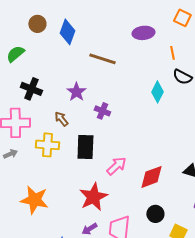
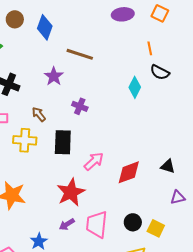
purple ellipse: (143, 33) -> (123, 14), moved
purple star: (76, 92) -> (54, 76), moved
black circle: (155, 214) -> (133, 222), moved

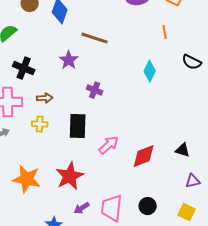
black semicircle: (160, 72) -> (192, 62), moved
brown arrow: (39, 114) -> (45, 98), moved, turned 126
yellow cross: (25, 140) -> (40, 124), size x0.7
red star: (71, 192) -> (70, 176), moved
yellow square: (156, 228) -> (187, 212), moved

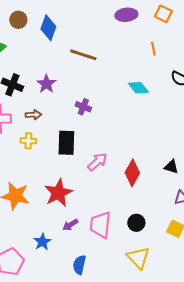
purple star: (69, 60) -> (46, 84), moved
cyan diamond: (150, 71) -> (138, 88), turned -65
red diamond: (144, 156) -> (132, 173), turned -40

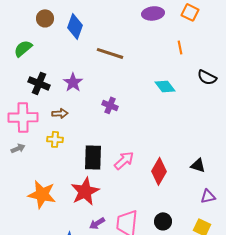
black rectangle: (66, 143) -> (93, 157), moved

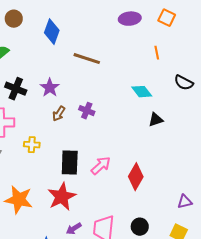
brown circle: (45, 18) -> (14, 19), moved
brown arrow: (60, 113) -> (59, 114), moved, turned 126
black triangle: (198, 165) -> (156, 120), moved, turned -35

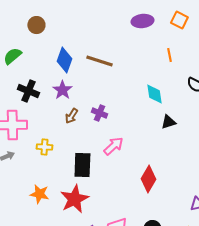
brown circle: (14, 19) -> (36, 25), moved
blue diamond: (52, 32) -> (64, 60), moved
cyan diamond: (142, 92) -> (154, 94), turned 30
pink arrow: (101, 166) -> (113, 146), moved
orange star: (19, 200) -> (39, 194), moved, size x0.7

